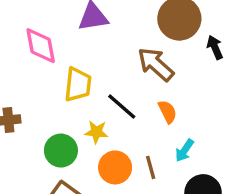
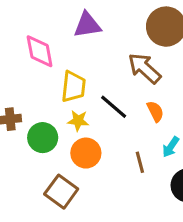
yellow star: (96, 132) -> (78, 121), moved
green circle: (61, 151) -> (43, 138), moved
orange circle: (115, 167) -> (86, 153), moved

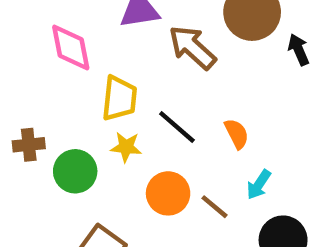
brown arrow: (144, 68) -> (192, 47), moved
orange circle: (86, 153) -> (168, 193), moved
brown line: (140, 162) -> (215, 207), turned -35

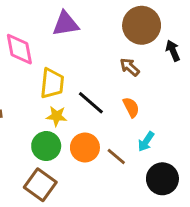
brown arrow: (192, 47) -> (130, 67), moved, size x0.6
green circle: (75, 171) -> (46, 146), moved

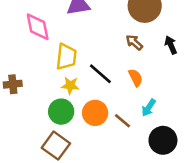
black arrow: (173, 51) -> (171, 45), moved

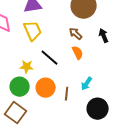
yellow trapezoid: (66, 57) -> (33, 31), moved, turned -30
orange semicircle: (136, 78) -> (78, 53), moved
brown line: (122, 121) -> (67, 94), turned 56

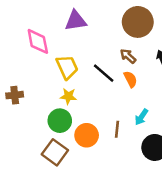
yellow trapezoid: (33, 31) -> (67, 67), moved
black line: (50, 58) -> (104, 73), moved
orange circle: (46, 88) -> (87, 135), moved

